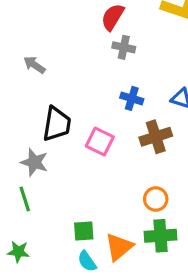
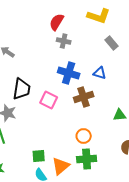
blue cross: (132, 98) -> (69, 73), size x1.5

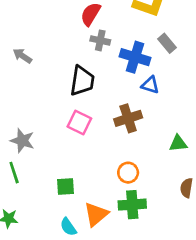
blue cross: (69, 73) -> (135, 57), moved
black trapezoid: (22, 89) -> (82, 81), moved
green square: (39, 156) -> (65, 186), moved

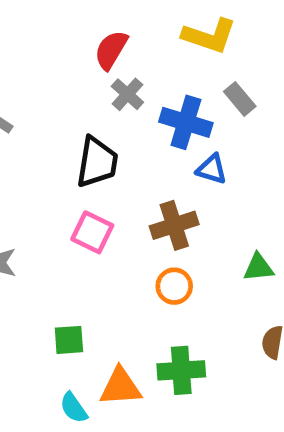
gray cross: (100, 40) -> (127, 94), turned 30
orange circle: (128, 173) -> (174, 286), moved
orange triangle: (96, 214) -> (120, 387), turned 36

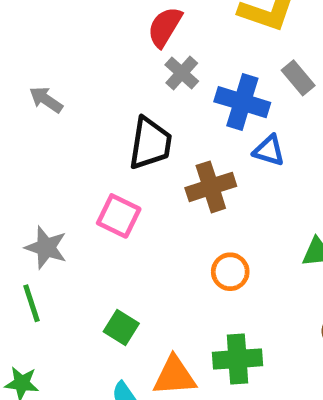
brown cross: (174, 225) -> (211, 187), moved
pink square: (92, 232) -> (119, 216), moved
green square: (69, 340) -> (121, 327), turned 36

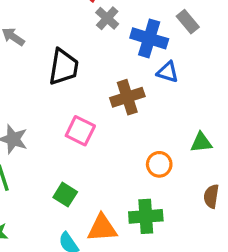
black trapezoid: (150, 143) -> (64, 67), moved
pink square: (119, 216) -> (80, 131), moved
orange circle: (230, 272) -> (159, 164), moved

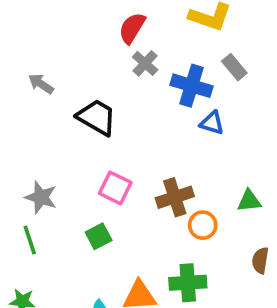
black trapezoid: (64, 67) -> (97, 117), turned -69
brown cross: (127, 97) -> (175, 197), moved
green square: (65, 195) -> (99, 236), moved, turned 30

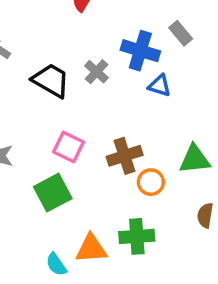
gray cross: (145, 63) -> (96, 72), moved
green triangle: (249, 201) -> (195, 159), size x1.4
green square: (99, 236) -> (53, 193), size x1.5

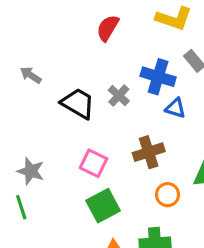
brown cross: (125, 156) -> (149, 152), moved
green square: (53, 193) -> (103, 206), moved

